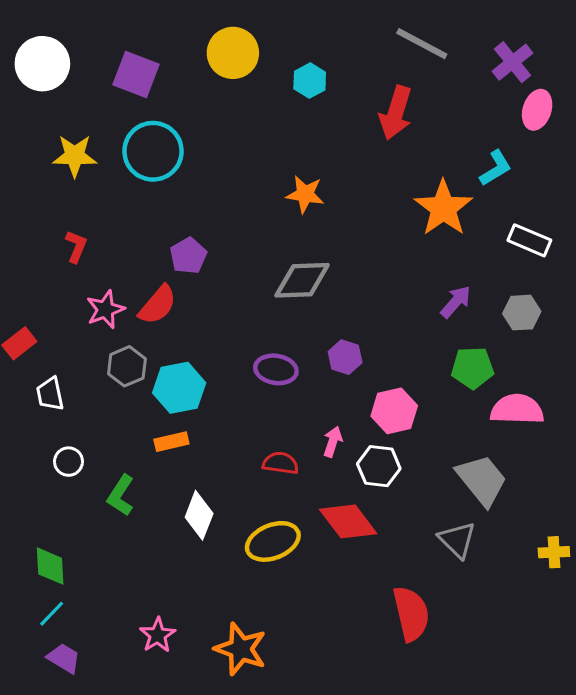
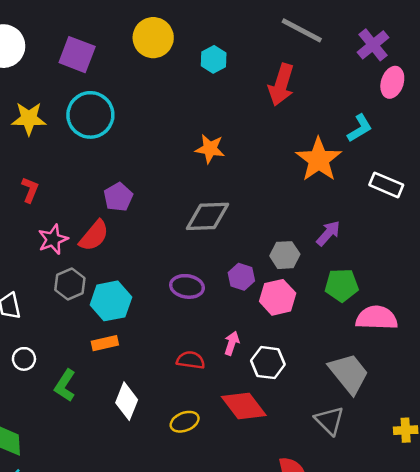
gray hexagon: (522, 313) -> (285, 255), moved
pink hexagon: (394, 411) -> (278, 297), moved
yellow ellipse: (273, 541) -> (185, 422), size x0.7

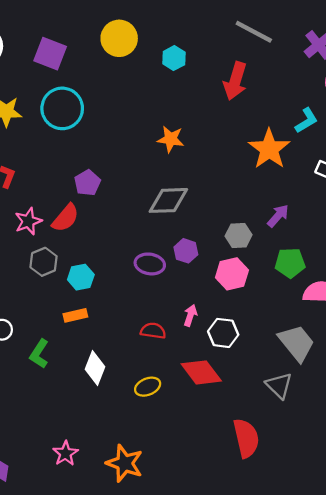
purple hexagon: (241, 277) -> (186, 251), moved
cyan hexagon: (111, 301) -> (81, 277), size x0.7

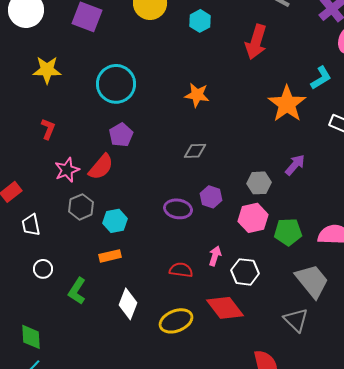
cyan circle: (62, 108) -> (116, 84), moved
gray diamond: (168, 200) -> (195, 151), size x0.6
green pentagon: (290, 263) -> (288, 232), moved
yellow ellipse: (148, 387) -> (176, 321), size x1.4

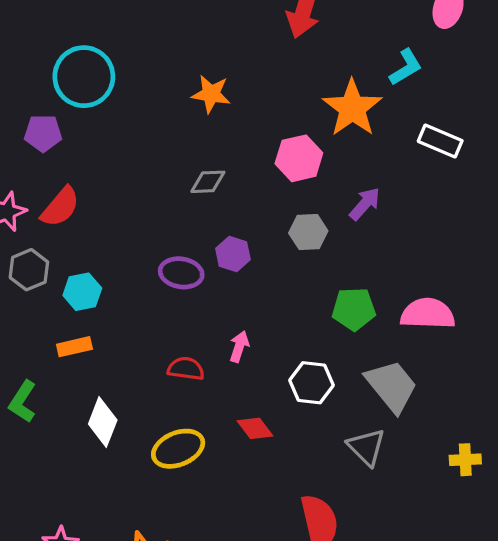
purple pentagon: (121, 135) -> (43, 133), moved, turned 30
pink hexagon: (253, 218) -> (299, 158), moved
white hexagon: (245, 272) -> (311, 383), moved
red diamond: (225, 308) -> (255, 428), size x0.6

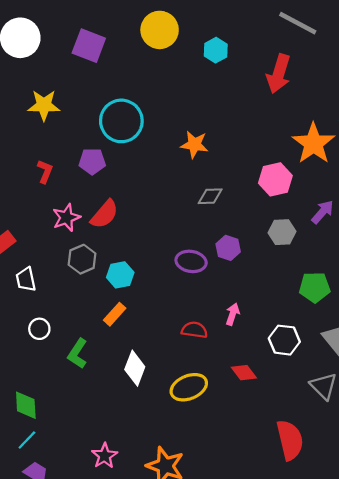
orange star: (211, 94) -> (194, 145), moved
orange rectangle: (74, 347) -> (115, 314), turned -35

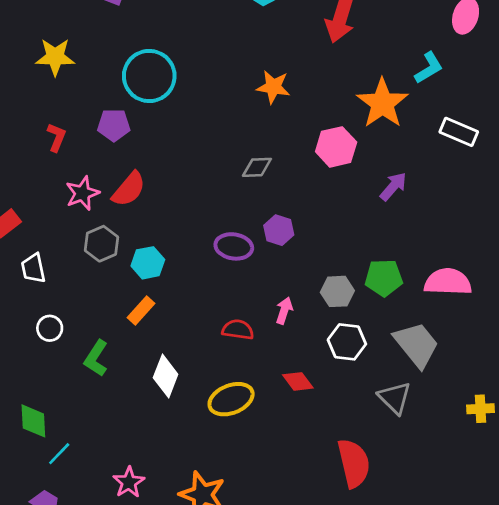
orange star: (194, 145) -> (273, 87), moved
gray hexagon: (282, 232) -> (337, 291), moved
cyan line: (27, 440) -> (59, 454), moved

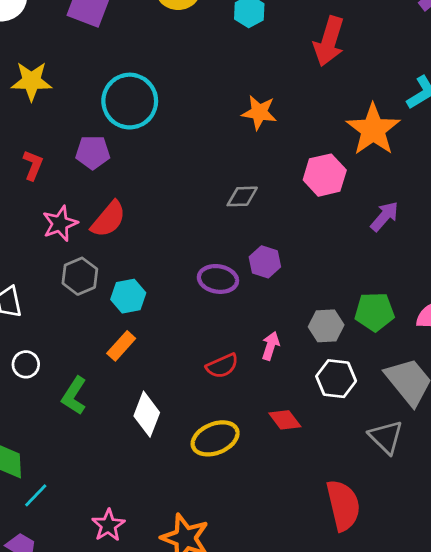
red semicircle: (238, 330) -> (222, 366), turned 148

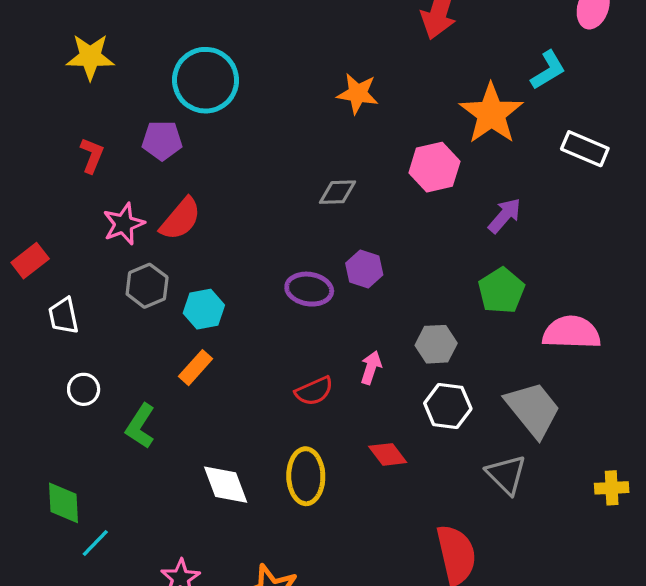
green pentagon: (375, 312) -> (501, 291), moved, turned -30
white diamond: (147, 414) -> (226, 485), moved, turned -42
yellow ellipse: (215, 438) -> (306, 476), turned -69

